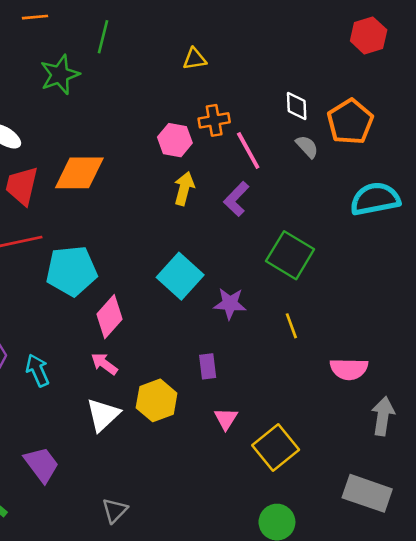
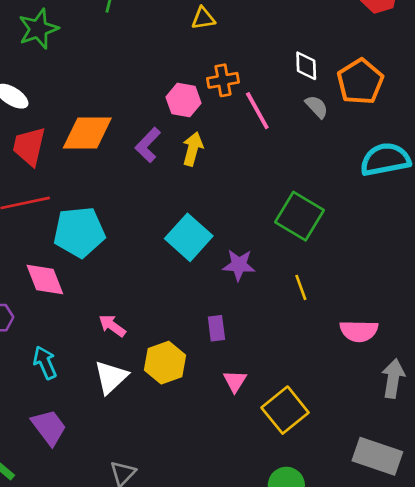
green star: (60, 75) -> (38, 29), moved
purple L-shape: (236, 199) -> (148, 145), moved
pink diamond: (109, 317) -> (45, 279), moved, turned -63
cyan arrow: (38, 370) -> (45, 363), moved

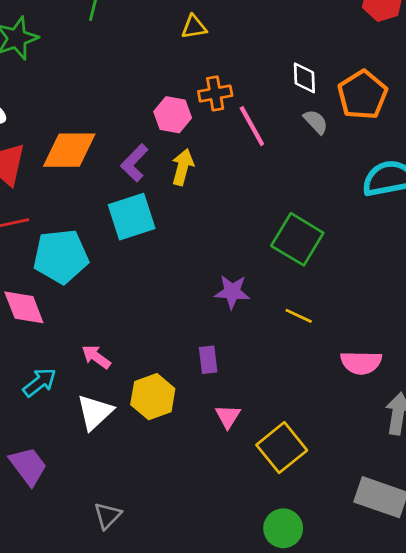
cyan square: (189, 237) -> (132, 217), moved, turned 30
yellow line: (301, 287) -> (299, 316), turned -45
cyan arrow: (45, 363) -> (40, 382), moved, turned 76

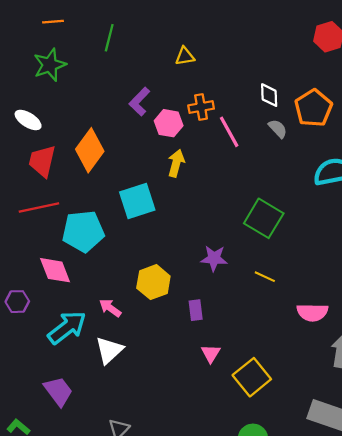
orange diamond: (69, 150) -> (90, 150), turned -54
purple L-shape: (134, 163) -> (139, 102), moved
cyan arrow: (40, 382) -> (67, 327), size x1.5
yellow hexagon: (153, 397) -> (153, 282), moved

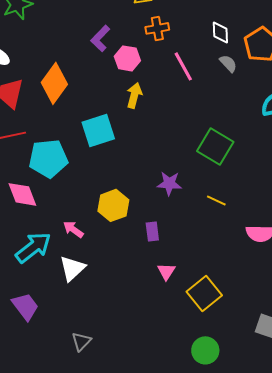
orange cross: (201, 107) -> (157, 28), moved

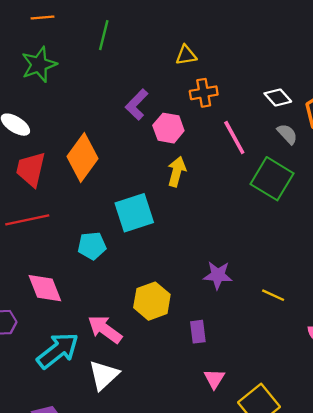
white diamond: (220, 32) -> (278, 97), turned -40
green square: (215, 146) -> (272, 179), moved
cyan pentagon: (48, 158) -> (92, 246), moved, size x0.6
pink arrow: (73, 229) -> (105, 329), size x1.4

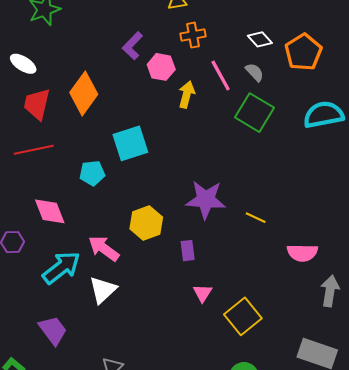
gray semicircle: (287, 134) -> (255, 72), moved
yellow arrow: (177, 172) -> (187, 95), moved
purple star: (218, 275) -> (206, 200), size x1.5

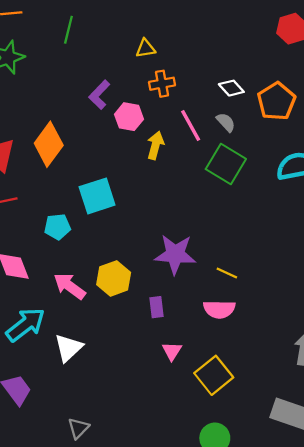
pink arrow: (104, 248) -> (70, 286), moved
pink semicircle: (302, 253) -> (219, 309), moved

